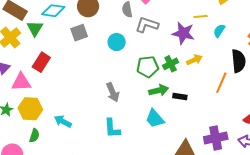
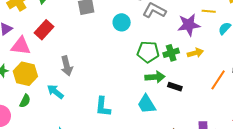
purple star: (183, 33) -> (189, 25), turned -30
gray arrow: (113, 92) -> (67, 66), moved

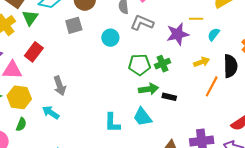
yellow arrow: (195, 53) -> (202, 62), moved
cyan L-shape: (103, 107) -> (112, 123), moved

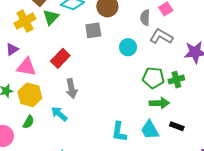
red rectangle: (34, 52) -> (60, 58), moved
black rectangle: (169, 97) -> (177, 126), moved

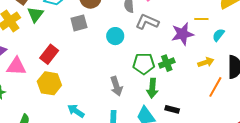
gray arrow: (72, 89) -> (116, 86), moved
yellow hexagon: (30, 95) -> (49, 83), moved
green arrow: (159, 103) -> (152, 88), turned 102
cyan arrow: (59, 114) -> (76, 111), moved

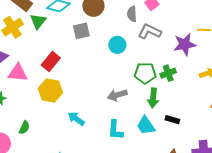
gray arrow: (116, 86) -> (117, 95), turned 90

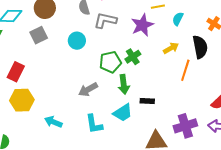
cyan trapezoid: (146, 125) -> (123, 113), turned -75

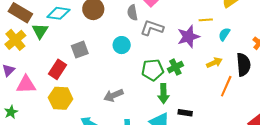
gray square: (39, 35) -> (80, 50), moved
gray arrow: (88, 90) -> (113, 95), moved

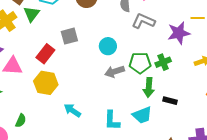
cyan circle: (122, 45) -> (108, 46), moved
gray arrow: (113, 95) -> (115, 72), moved
black rectangle: (185, 113) -> (170, 101), moved

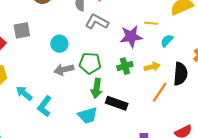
green cross: (163, 62) -> (125, 66), moved
black rectangle: (170, 101) -> (117, 103), size x1.5
cyan arrow: (72, 110) -> (24, 93), moved
cyan L-shape: (112, 120) -> (45, 106), moved, turned 30

